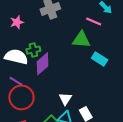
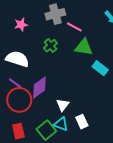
pink line: (94, 21) -> (74, 27), moved
green cross: (33, 50) -> (51, 46), moved, turned -32
purple diamond: (43, 64) -> (39, 87), moved

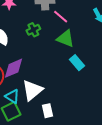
white triangle: (63, 105) -> (32, 90), size x1.6
cyan triangle: (61, 124) -> (12, 96), moved

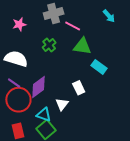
white triangle: (32, 90) -> (62, 104), size x0.6
white rectangle: (48, 111) -> (79, 88), moved

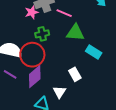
pink star: (19, 24) -> (32, 12), moved
green cross: (49, 45) -> (42, 34), turned 32
red circle: (18, 100) -> (32, 55), moved

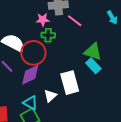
pink star: (32, 12) -> (43, 20), moved
green triangle: (75, 33) -> (93, 52), moved
white rectangle: (75, 74) -> (70, 83), size x1.6

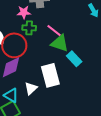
pink line: (75, 21) -> (54, 31), moved
green triangle: (93, 52) -> (60, 43), moved

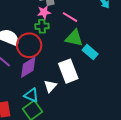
pink star: (24, 12) -> (44, 12), moved
pink line: (54, 31) -> (70, 17), moved

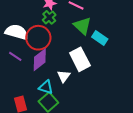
green cross: (42, 26) -> (49, 17), turned -32
green triangle: (74, 38) -> (82, 26), turned 36

